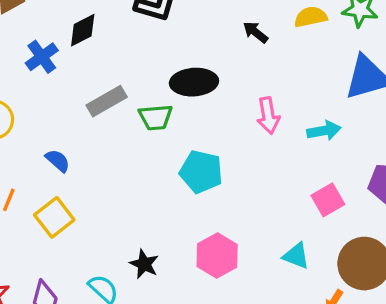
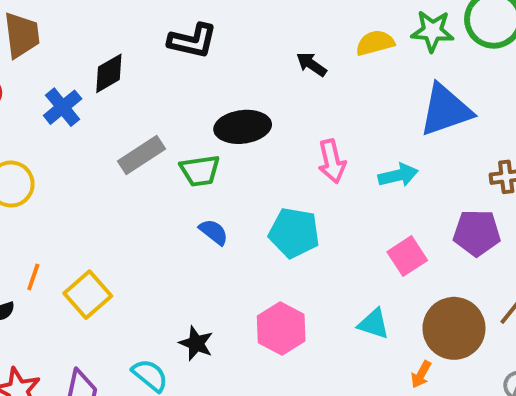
blue semicircle: (58, 161) -> (214, 232), moved
cyan pentagon: (201, 172) -> (294, 233), moved

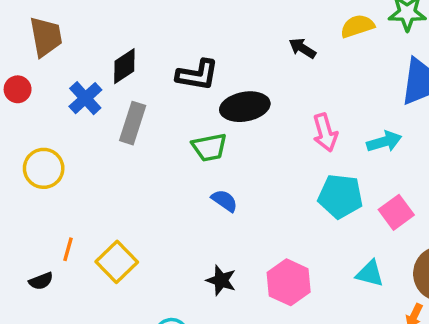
black L-shape: (192, 41) -> (197, 75), moved
gray rectangle: (142, 155) -> (133, 123), moved, turned -36
cyan pentagon: (294, 233) -> (340, 196), moved
black star: (196, 343) -> (221, 280), moved

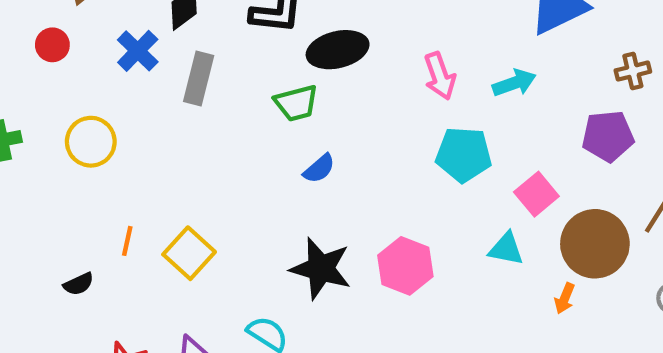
blue semicircle: (224, 201) -> (319, 169), turned 108
pink square: (396, 212) -> (536, 194), moved
black star: (221, 280) -> (321, 268), size x1.6
black semicircle: (41, 281) -> (79, 284), moved

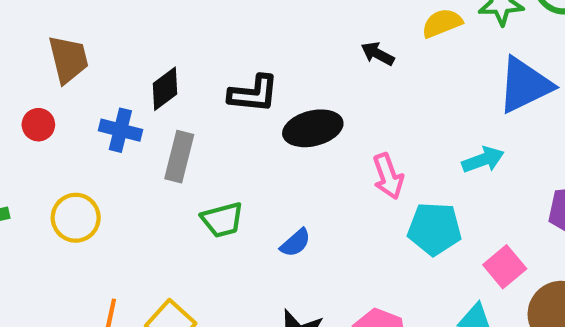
blue cross: (138, 51) -> (120, 130), turned -30
pink arrow: (440, 76) -> (388, 176), moved
green trapezoid: (296, 103) -> (222, 220), moved

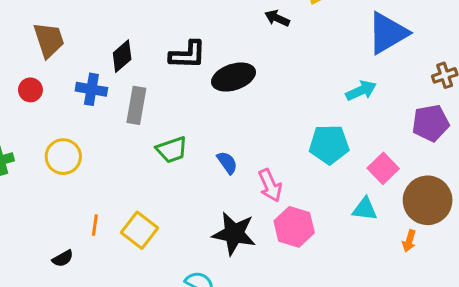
pink arrow: (388, 176) -> (270, 185), moved
blue semicircle: (295, 243) -> (227, 163), turned -80

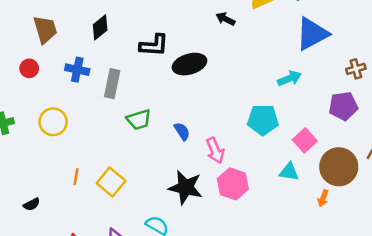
black diamond: (122, 56) -> (100, 27), moved
black semicircle: (63, 258) -> (32, 204), moved

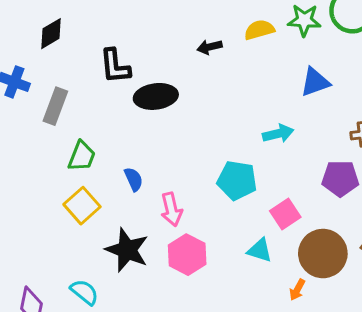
black arrow: (226, 19) -> (210, 47), turned -48
blue triangle: (312, 34) -> (315, 82), size x0.7
black L-shape: (154, 45) -> (115, 66), turned 72
green trapezoid: (139, 120) -> (82, 156), turned -60
yellow square: (111, 182) -> (82, 206), moved

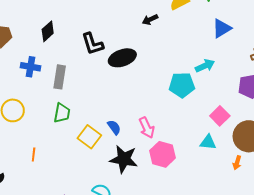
green trapezoid: (82, 156) -> (62, 113), moved
blue semicircle: (134, 179) -> (114, 127), moved
cyan pentagon: (237, 180) -> (182, 85), moved

